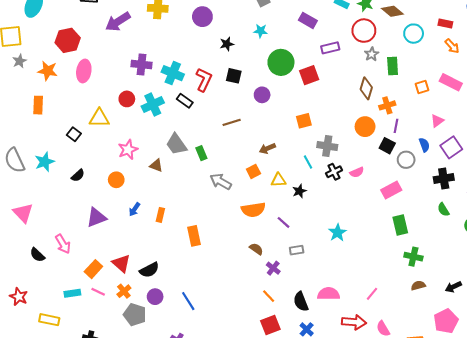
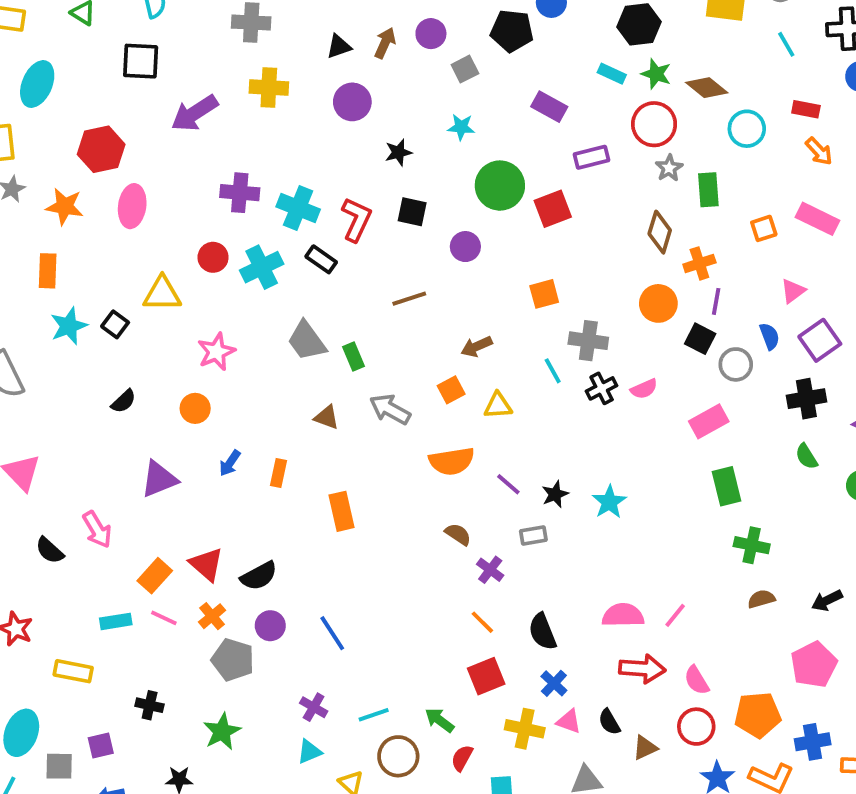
cyan star: (45, 162) -> (69, 326), moved
brown triangle: (156, 165) -> (327, 417), moved
black star: (299, 191) -> (555, 494), moved
pink semicircle: (329, 294) -> (623, 615), moved

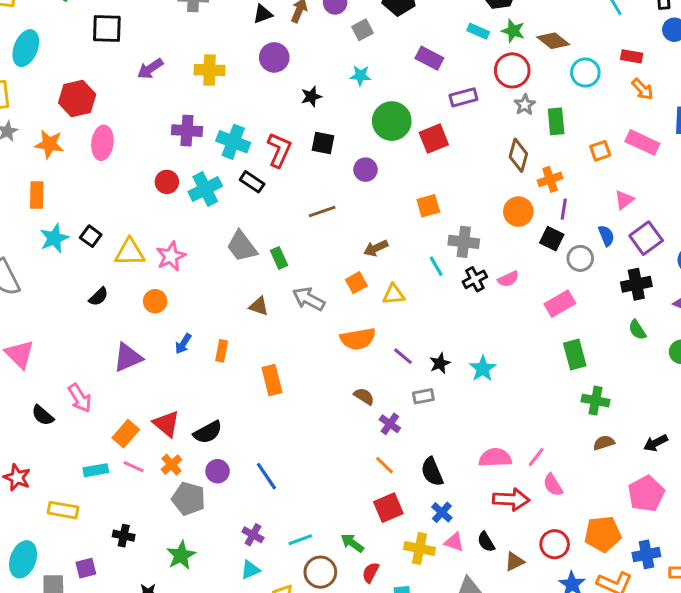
yellow cross: (269, 87) -> (209, 70), moved
purple arrow: (194, 113) -> (150, 69), size x0.7
yellow triangle: (162, 294) -> (130, 252), moved
pink semicircle: (697, 680) -> (553, 485), moved

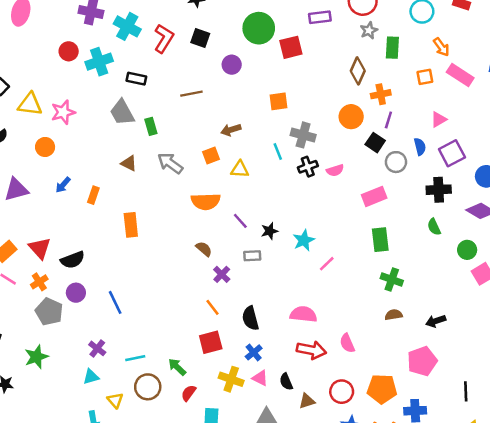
orange arrow: (643, 89) -> (441, 47), moved
black rectangle: (252, 182) -> (136, 79), moved, turned -30
pink line: (536, 457) -> (327, 264), moved

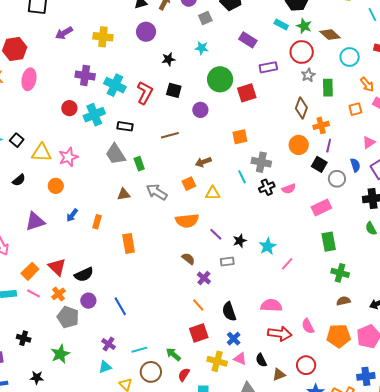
brown triangle: (129, 163) -> (124, 194), turned -32
orange pentagon: (382, 389) -> (339, 336), moved

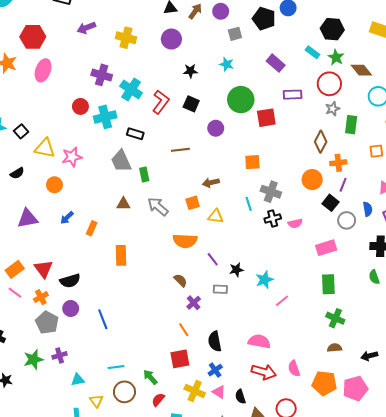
purple cross: (108, 344) -> (60, 355), moved, turned 32

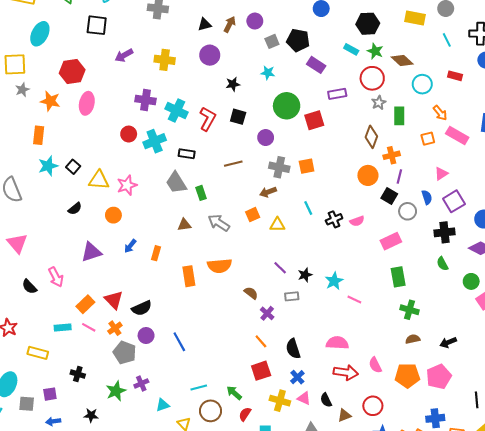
black pentagon: (264, 19) -> (298, 40), moved
gray cross: (271, 192) -> (279, 167), moved
orange semicircle: (185, 241) -> (220, 266), moved
pink line: (282, 301) -> (354, 300), turned 72

